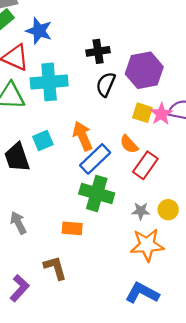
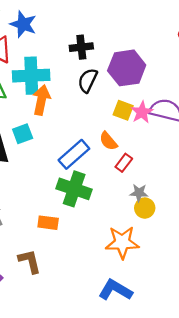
orange arrow: (83, 136) -> (41, 100), moved, turned 32
red rectangle: (145, 165) -> (124, 163), size x0.7
gray star: (141, 211) -> (139, 193), moved

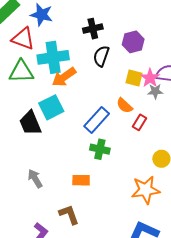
purple hexagon: (127, 68) -> (133, 42), size x0.7
orange arrow: (41, 100) -> (64, 77), turned -130
cyan square: (23, 134) -> (51, 107), size x1.4
green cross: (74, 189) -> (100, 149), size x0.7
gray star: (139, 193) -> (155, 91), moved

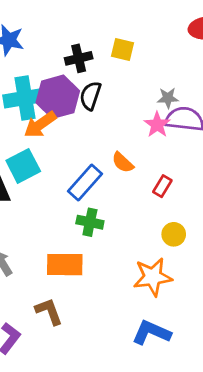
purple hexagon: (133, 42) -> (58, 97), moved, size x1.4
yellow square: (134, 78) -> (123, 50), moved
gray star: (155, 91) -> (168, 98), moved
red rectangle: (139, 122) -> (162, 186), moved
orange rectangle: (81, 180) -> (65, 265), size x1.5

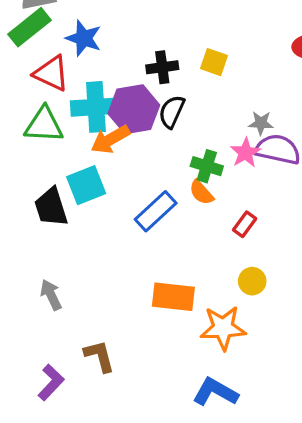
green cross: (90, 222) -> (207, 166), moved
orange rectangle: (65, 265) -> (173, 297), moved

